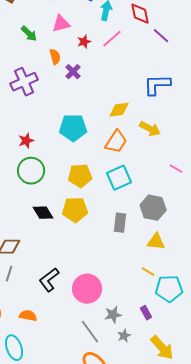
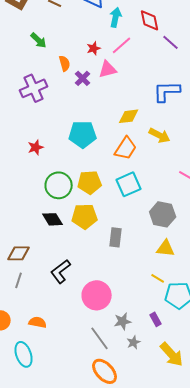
pink triangle: (61, 24) -> (108, 69), moved
green circle: (31, 171) -> (59, 185), moved
gray rectangle: (120, 223) -> (116, 237), moved
black L-shape: (49, 280) -> (61, 271), moved

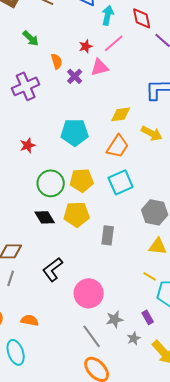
gray star: (134, 342) -> (134, 338), moved

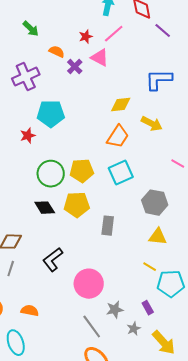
orange semicircle: (57, 61) -> (57, 52), turned -49
pink triangle: (100, 67) -> (100, 58), turned 42
cyan pentagon: (75, 132) -> (51, 114), moved

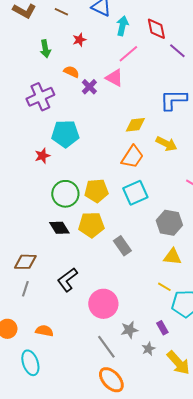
green arrow: (31, 29) -> (45, 49), turned 36
red star: (86, 37) -> (79, 40), moved
gray rectangle: (108, 226) -> (122, 246), turned -42

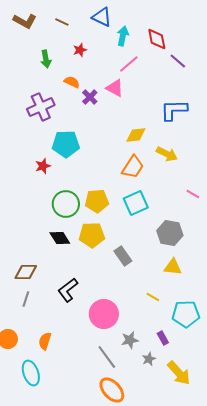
yellow line: (164, 287) -> (153, 297), moved
orange semicircle: (44, 331) -> (45, 341), turned -84

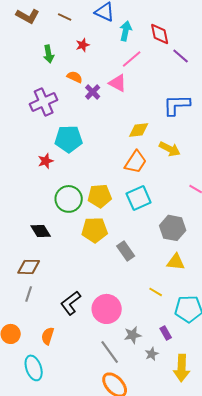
black diamond: (60, 238) -> (41, 231), moved
black L-shape: (68, 290) -> (71, 303), moved
yellow arrow: (179, 373) -> (182, 368), turned 44

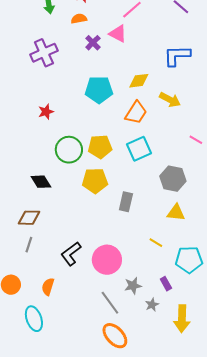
orange semicircle: (75, 77) -> (79, 19), moved, turned -35
cyan pentagon: (69, 139) -> (99, 90), moved
gray rectangle: (126, 251) -> (126, 202), turned 48

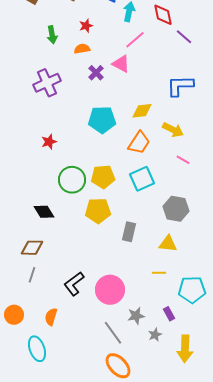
pink line: (196, 140) -> (183, 160), moved
yellow triangle: (176, 213) -> (168, 244), moved
yellow line: (156, 243) -> (159, 273), turned -32

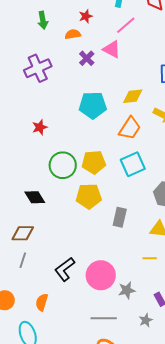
red star: (86, 26) -> (86, 16), moved
gray star: (136, 316) -> (127, 290), moved
gray line: (113, 333) -> (104, 318), turned -55

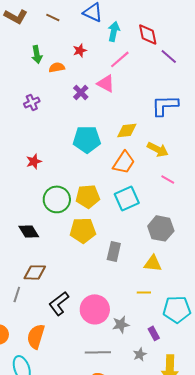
orange semicircle: (73, 34) -> (57, 67), moved
purple cross: (38, 68) -> (32, 102), size x0.6
brown diamond: (23, 233) -> (35, 272), moved
orange semicircle: (42, 302) -> (36, 336), size x1.4

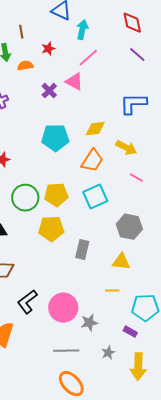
brown line: (53, 17) -> (21, 32), moved, turned 56
red diamond: (148, 34) -> (132, 23), moved
purple rectangle: (154, 333) -> (130, 332), moved, turned -32

